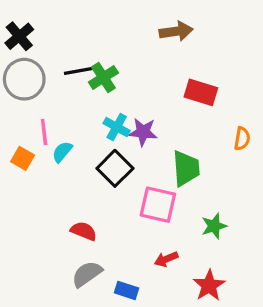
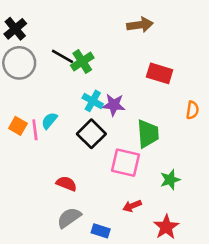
black line: (79, 71) -> (63, 56), turned 40
pink line: (44, 132) -> (35, 130), moved

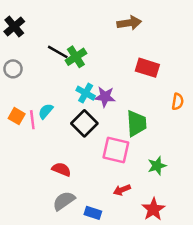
gray circle: (19, 63) -> (13, 69), moved, size x0.6

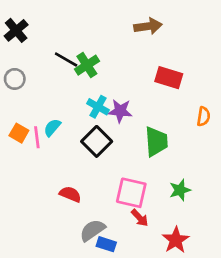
pink square: (116, 150) -> (131, 193), moved
red arrow: (122, 190) -> (140, 218), turned -112
gray semicircle: (64, 201) -> (92, 230), moved

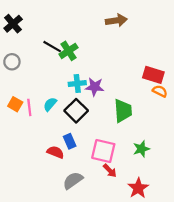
red rectangle: (169, 78) -> (153, 75), moved
cyan cross: (98, 107) -> (77, 84), turned -35
orange semicircle: (204, 116) -> (160, 91), turned -72
cyan semicircle: (52, 128) -> (50, 104), moved
blue rectangle: (106, 244) -> (70, 141), moved, turned 48

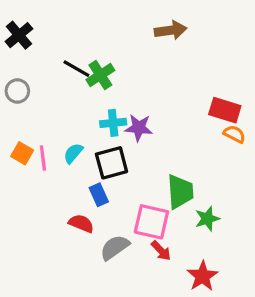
black square: (76, 111) -> (112, 163), turned 30
green trapezoid: (123, 111) -> (180, 192), moved
blue rectangle: (70, 141) -> (99, 195), moved
gray semicircle: (73, 180) -> (115, 247), moved

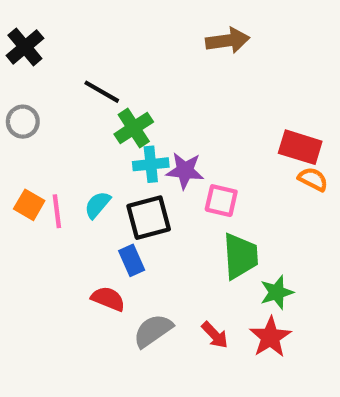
green cross: (100, 75) -> (134, 128), moved
pink square: (151, 222) -> (221, 201), moved, size x0.7
red star: (203, 276) -> (270, 337), moved

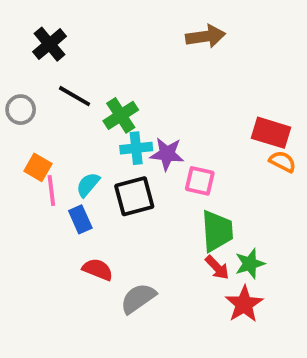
black cross: (25, 47) -> (49, 44), moved
black line: (102, 92) -> (75, 96), moved
orange square: (29, 205) -> (38, 167), moved
blue rectangle: (132, 260) -> (80, 219), moved
red arrow: (215, 335) -> (217, 268), moved

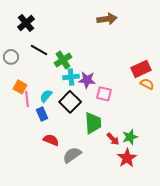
red rectangle: (271, 133) -> (141, 69), turned -42
black square: (134, 196) -> (70, 102), turned -30
green trapezoid: (217, 231) -> (93, 123), moved

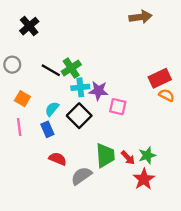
brown arrow: (107, 19) -> (140, 17), moved
black line: (39, 50) -> (51, 70), moved
pink line: (27, 99) -> (19, 127), moved
green trapezoid: (93, 123) -> (105, 155), moved

